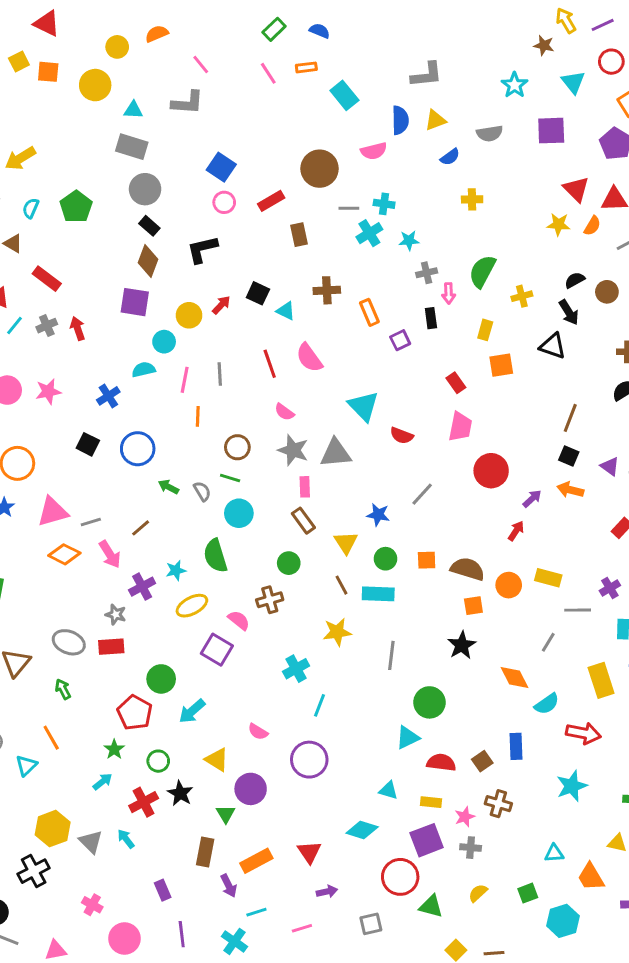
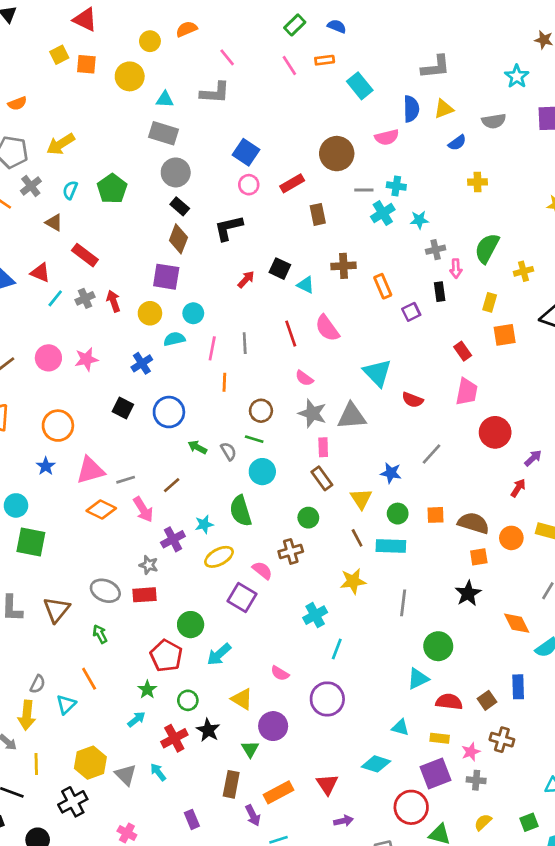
yellow circle: (189, 315) -> (150, 313), moved

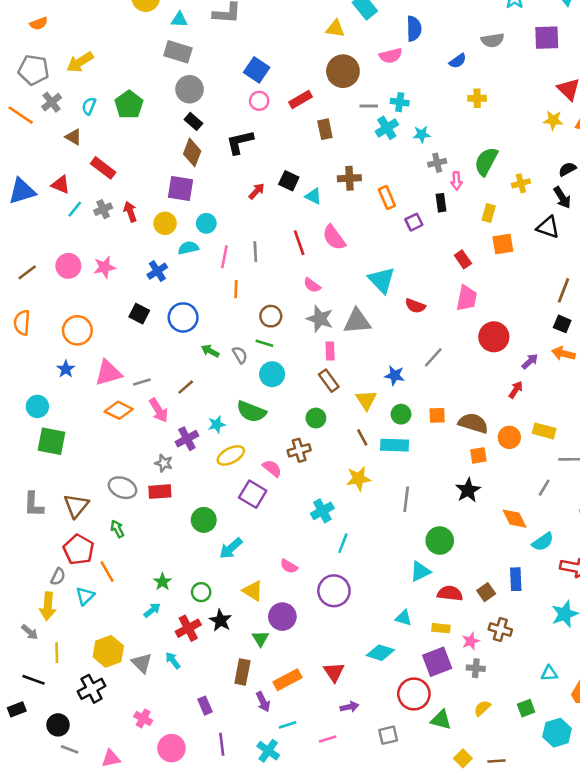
yellow triangle: (444, 109) -> (335, 29), moved, turned 30
green semicircle: (241, 511) -> (251, 412), turned -52
red pentagon: (166, 656) -> (79, 550), moved

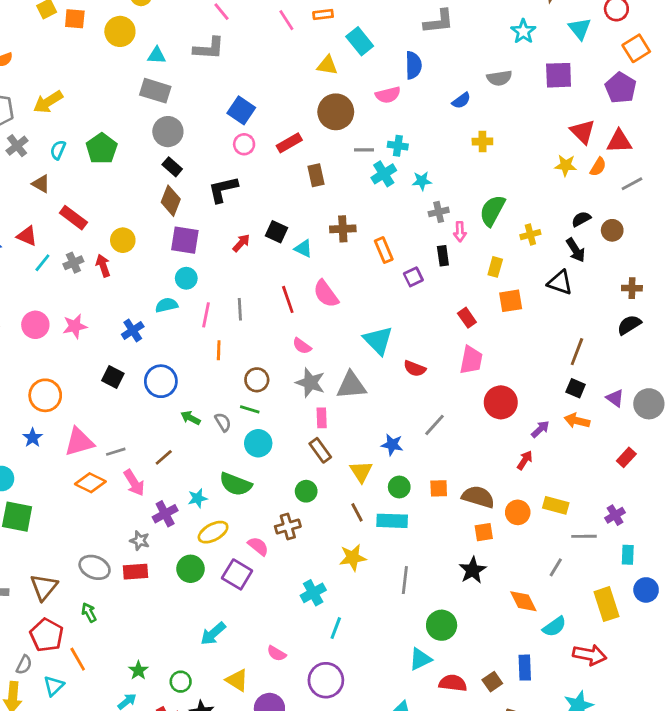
purple square: (181, 189) -> (185, 240), moved
yellow circle: (165, 223) -> (123, 240), moved
green circle: (204, 520) -> (190, 569), moved

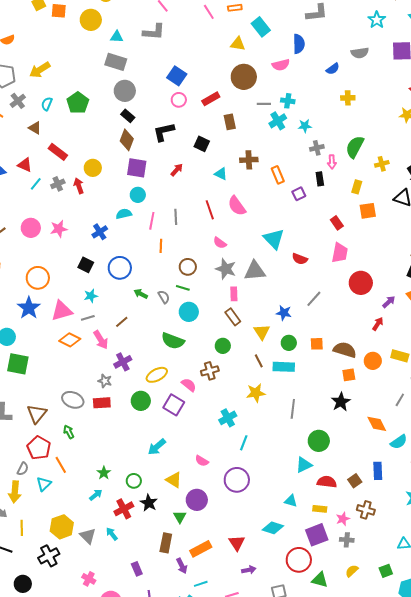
black square: (277, 232) -> (202, 144), moved
blue star: (33, 438) -> (29, 308), size x1.6
cyan star: (198, 498) -> (91, 296), moved

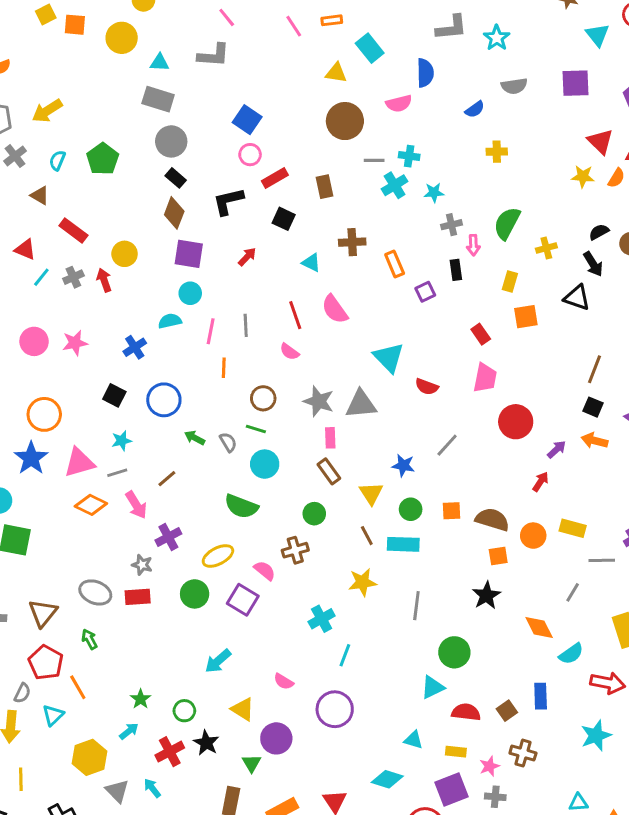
cyan star: (377, 20) -> (497, 38), moved
red rectangle: (211, 99) -> (275, 178), moved
pink semicircle: (220, 243) -> (289, 352), moved
yellow hexagon: (62, 527) -> (89, 757), moved

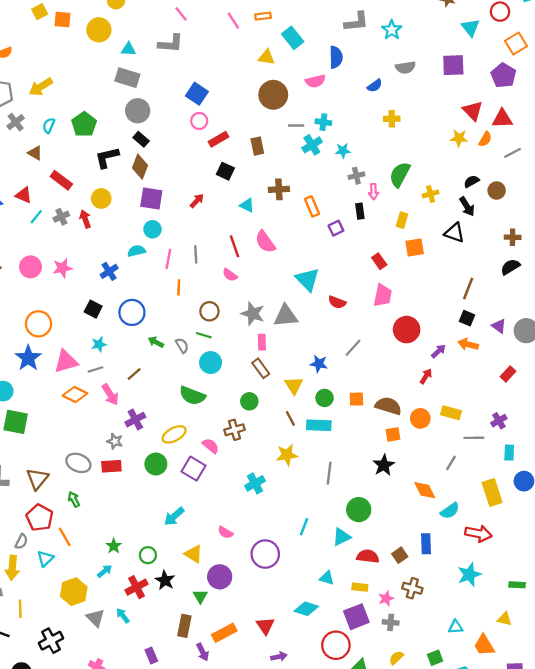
black L-shape: (228, 201) -> (107, 157), moved
cyan line: (345, 655) -> (304, 527), moved

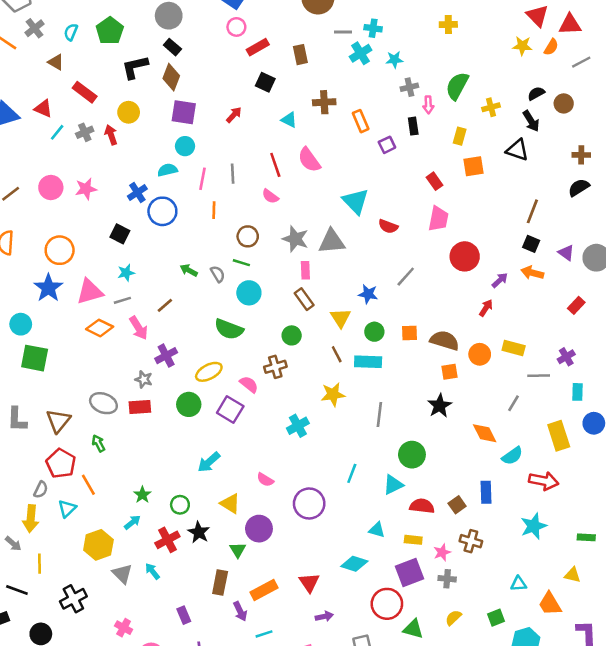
blue circle: (132, 312) -> (162, 211), moved

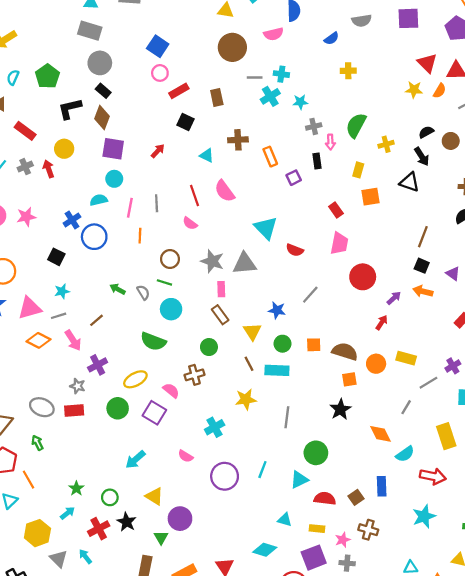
gray line: (539, 376) -> (428, 383), turned -30
pink semicircle: (265, 480) -> (186, 456), moved
purple circle: (309, 504) -> (225, 476), moved

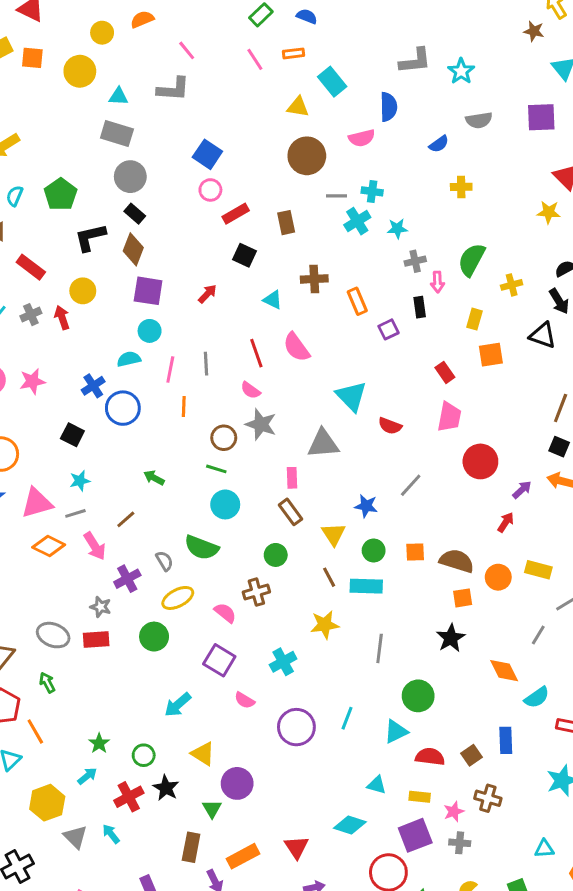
gray star: (212, 261) -> (261, 424), moved
gray semicircle: (143, 292) -> (164, 561), moved
purple square: (154, 413) -> (219, 660), moved

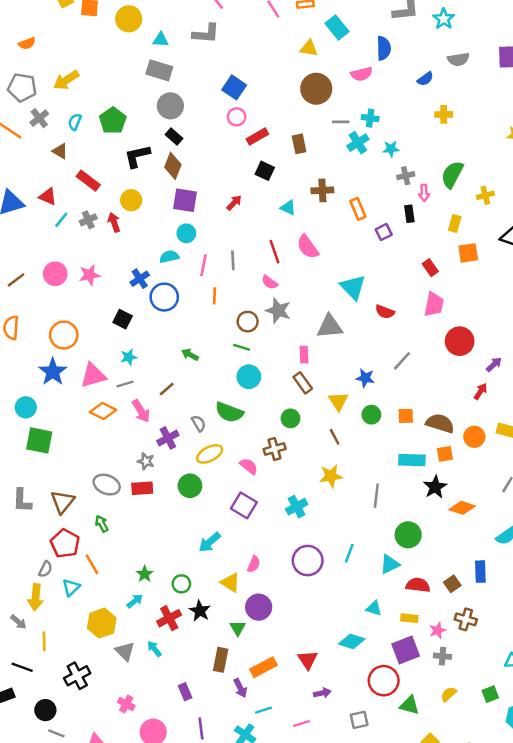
cyan rectangle: (366, 586) -> (412, 460), moved
orange diamond: (504, 671) -> (462, 508), moved, turned -45
pink semicircle: (245, 700) -> (254, 564), moved, turned -98

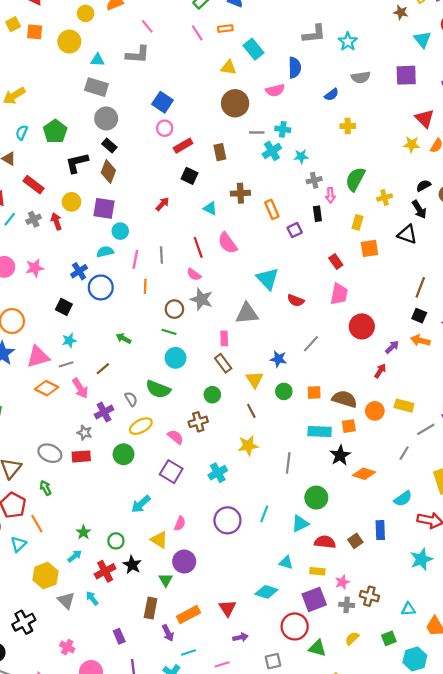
purple square: (185, 200) -> (104, 208), moved
brown cross: (466, 619) -> (369, 596), moved

